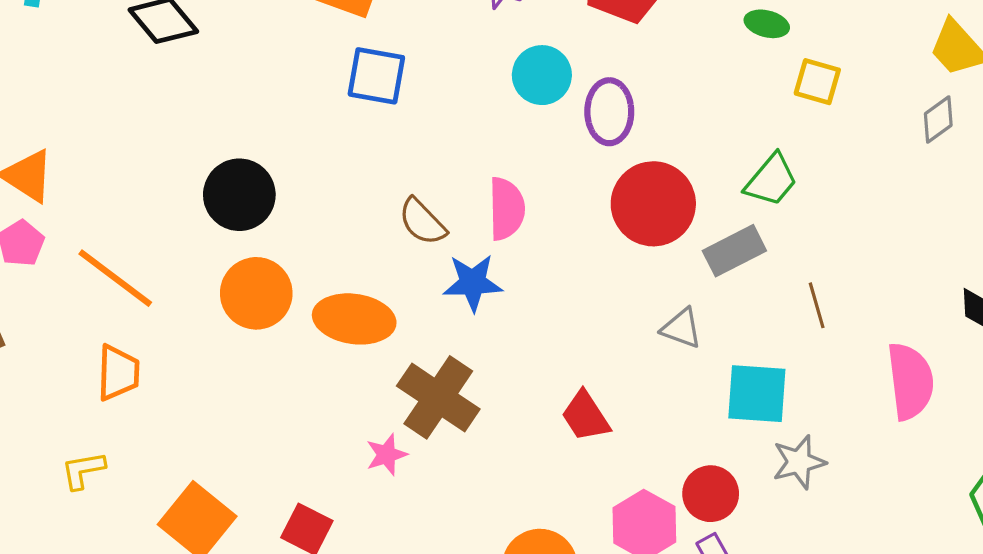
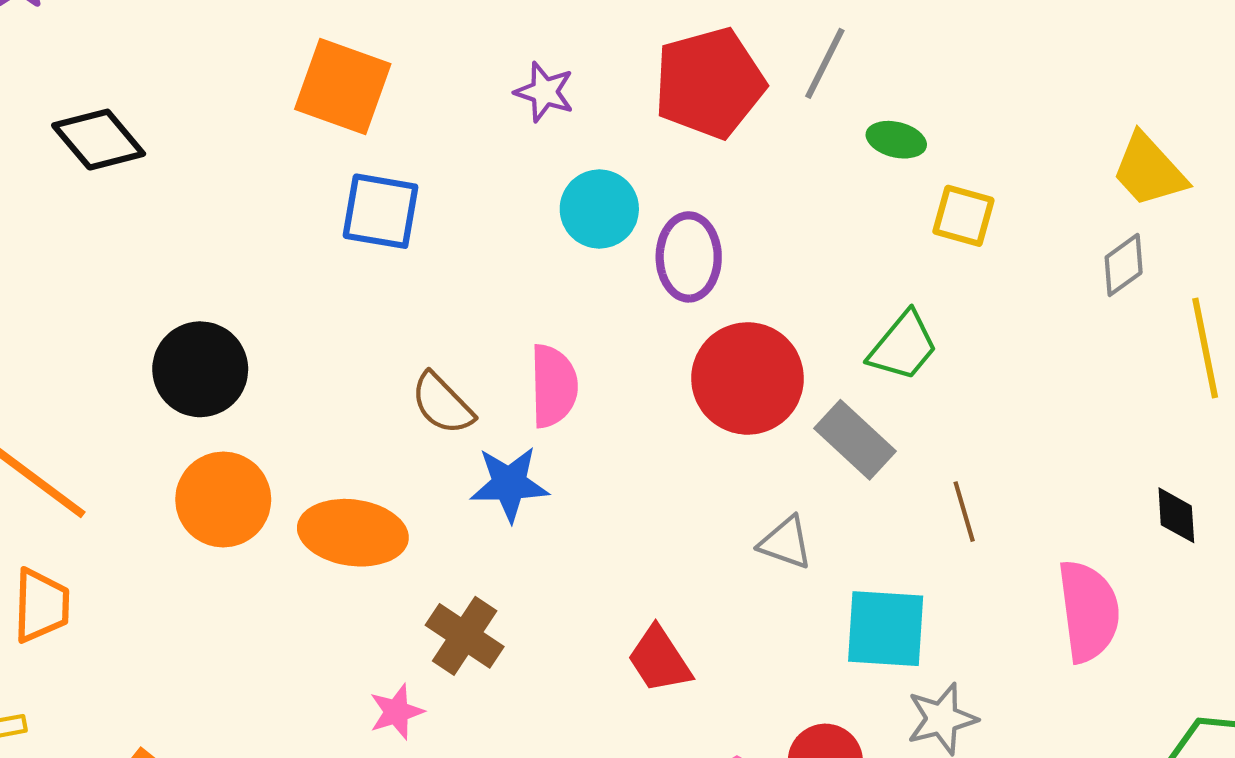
gray rectangle: (734, 251) -> (855, 440), turned 70
brown cross: (438, 397) -> (465, 636), size x0.7

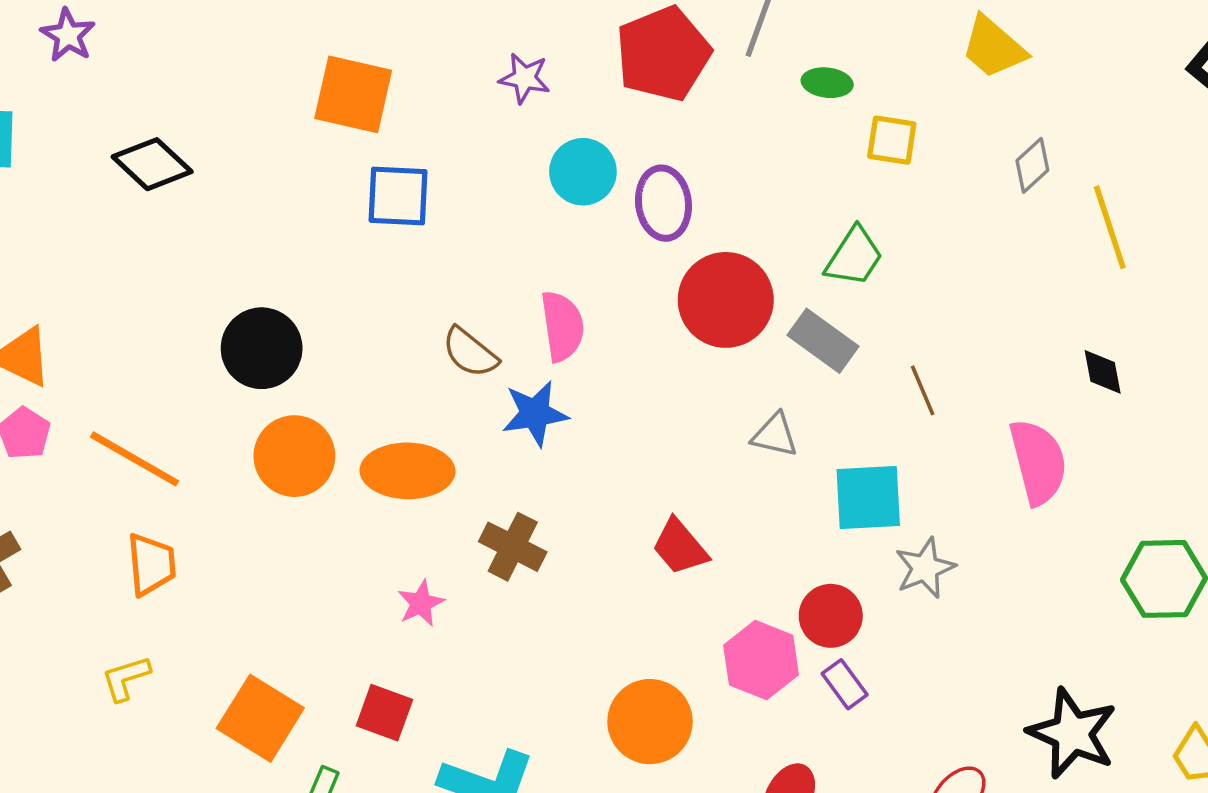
yellow trapezoid: (1149, 170) -> (993, 47), moved
pink star: (396, 712) -> (421, 603), moved

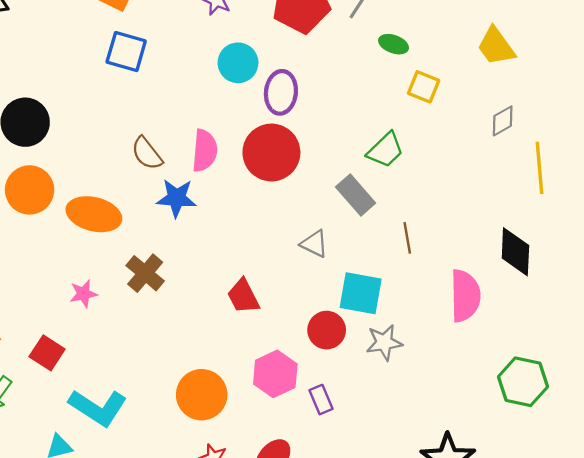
red circle: (726, 300) -> (271, 153), moved
black diamond: (1103, 372) -> (515, 252), size x1.6
red circle: (831, 616) -> (327, 330), moved

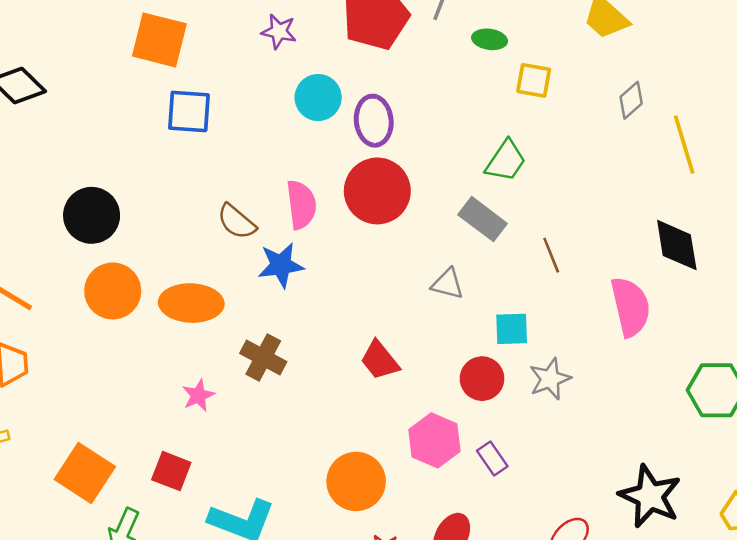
cyan square: (361, 293) -> (512, 329), size x0.7

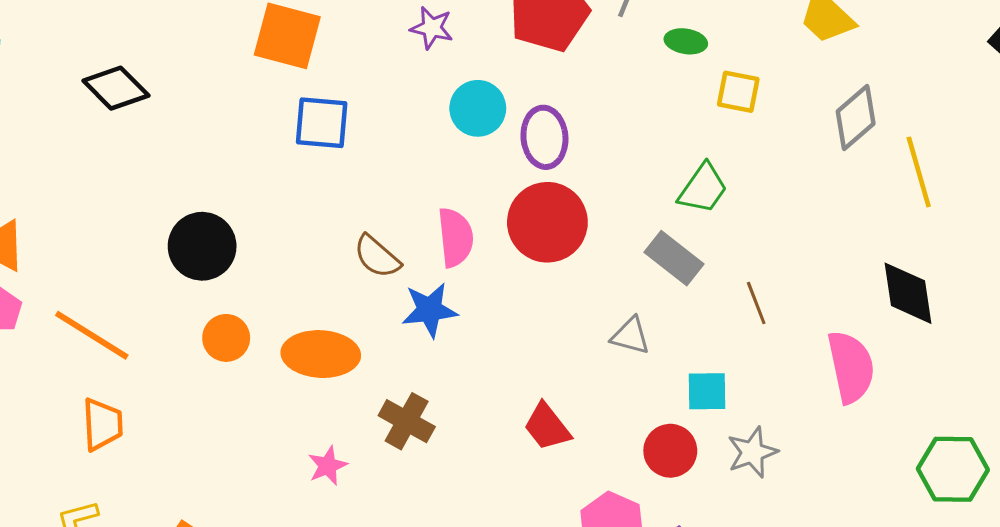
gray diamond: (631, 100) -> (856, 117), size x1.4
orange circle: (113, 291) -> (226, 338), size x0.7

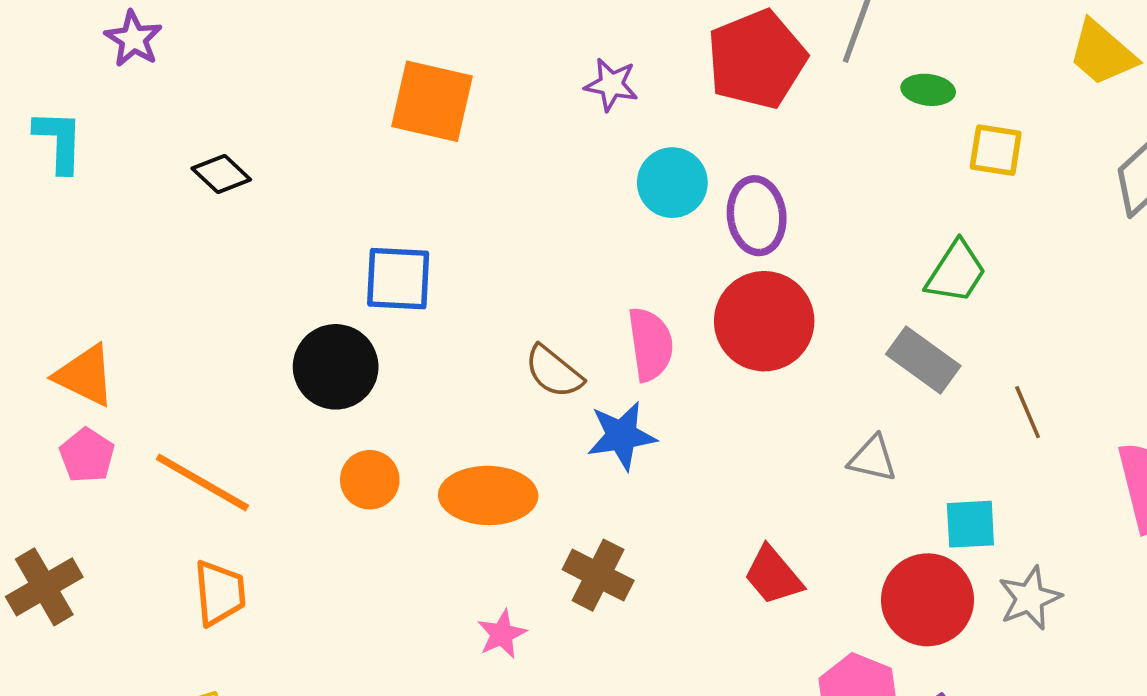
black diamond: (116, 88) -> (221, 174), size x0.7
blue square: (322, 123) -> (398, 279), moved
red circle: (670, 451) -> (927, 600), size x1.4

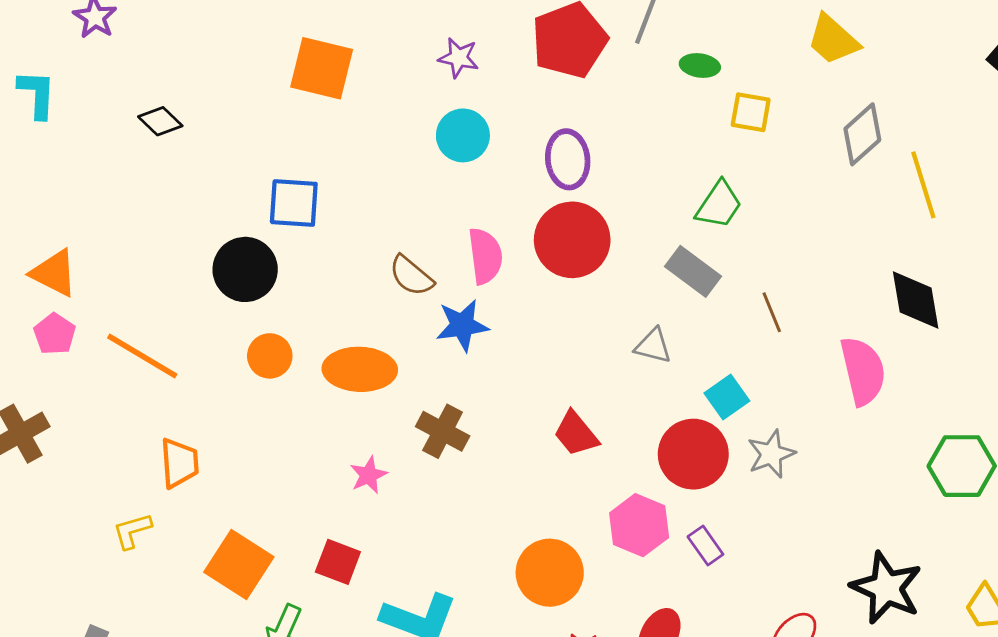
cyan circle: (672, 183) -> (463, 135), moved
cyan square: (970, 524) -> (727, 397), turned -33
orange trapezoid: (220, 593) -> (179, 463), moved

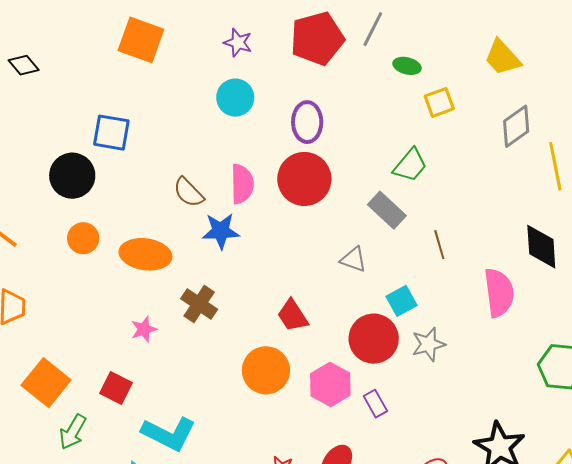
yellow square: (751, 112) -> (439, 102), turned -36
orange circle: (550, 573) -> (266, 370), moved

